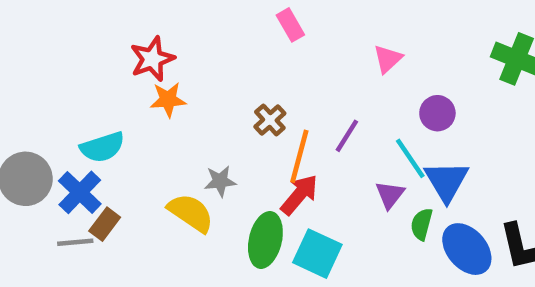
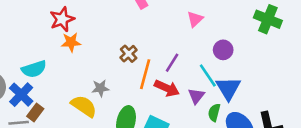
red arrow: (299, 195) -> (167, 88), moved, turned 75

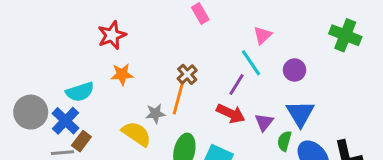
orange star: (71, 42) -> (122, 74), moved
orange line: (145, 74) -> (179, 98), moved
cyan line: (208, 75) -> (251, 63), moved

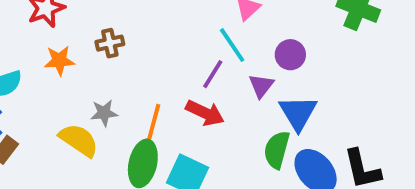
brown cross: (187, 74) -> (110, 43), moved, turned 30
orange line: (179, 98) -> (153, 127), moved
purple triangle: (264, 122) -> (261, 86), moved
green semicircle: (284, 141) -> (277, 150), size x1.4

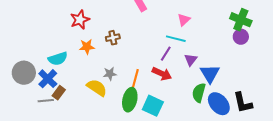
cyan line: (232, 45) -> (176, 39), turned -42
purple circle: (290, 55) -> (241, 37), moved

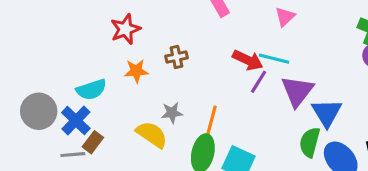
pink triangle: (184, 20) -> (285, 17), moved
purple triangle: (191, 60) -> (297, 91), size x1.6
red arrow: (162, 74) -> (248, 60), moved

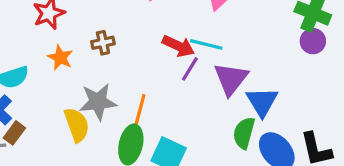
orange star: (136, 71) -> (60, 58), turned 30
gray star: (172, 113) -> (98, 102), size x1.6
yellow semicircle: (152, 134) -> (77, 125), turned 36

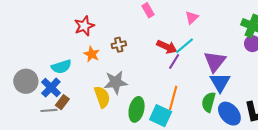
cyan line: (206, 44) -> (185, 46), turned -54
purple triangle: (231, 79) -> (215, 61), moved
orange line: (139, 113) -> (173, 98), moved

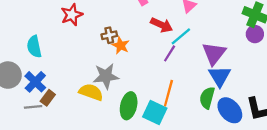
red arrow: (167, 47) -> (162, 25), moved
orange star: (92, 54) -> (121, 45), moved
cyan semicircle: (61, 67) -> (34, 47), moved, turned 96
yellow semicircle: (102, 97) -> (91, 92), turned -50

